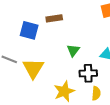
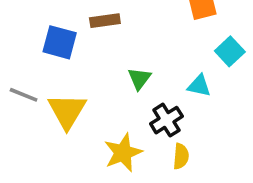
black cross: (88, 73) -> (166, 120), turned -30

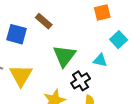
brown rectangle: (105, 21) -> (44, 21), turned 49
green triangle: (139, 78) -> (64, 56), size x1.6

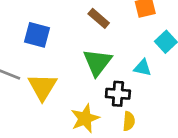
brown rectangle: (44, 21) -> (99, 18), moved
black cross: (81, 81) -> (118, 94), turned 36

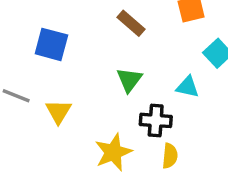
green triangle: (97, 62) -> (129, 80), size x0.7
yellow triangle: (43, 87) -> (59, 112), size x0.7

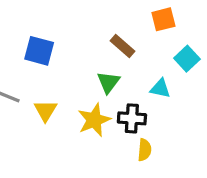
brown rectangle: (131, 23) -> (122, 46), moved
yellow star: (113, 152) -> (94, 120), moved

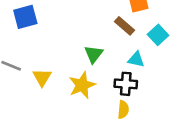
brown rectangle: (122, 46) -> (125, 26), moved
blue square: (39, 51) -> (25, 17), moved, turned -30
black cross: (132, 118) -> (126, 84), moved

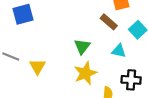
black cross: (126, 84) -> (131, 80), moved
yellow star: (82, 85) -> (85, 73), moved

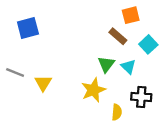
green triangle: (82, 46) -> (106, 64), moved
cyan triangle: (119, 51) -> (128, 67), turned 32

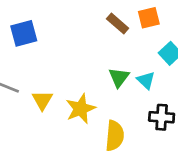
brown rectangle: (118, 36) -> (118, 23), moved
yellow star: (93, 90) -> (81, 109), moved
yellow semicircle: (117, 112) -> (115, 136), moved, size x1.5

